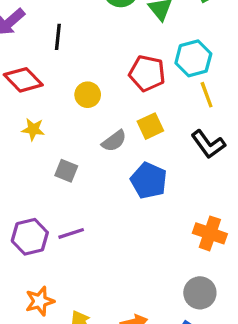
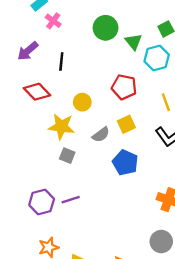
cyan hexagon: (193, 58) -> (157, 58), moved
yellow star: (33, 129) -> (61, 127), moved, size x1.6

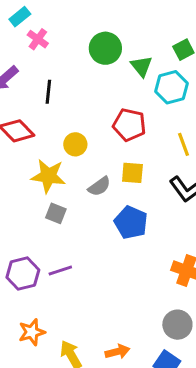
yellow square: (126, 124) -> (132, 173), turned 30

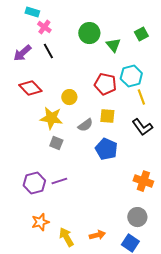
cyan rectangle: (20, 17) -> (32, 12), turned 56
cyan hexagon: (171, 87) -> (131, 76), moved
black line: (48, 92) -> (48, 51), moved, turned -35

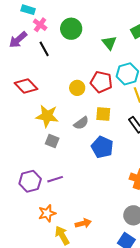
green circle: (89, 33) -> (71, 29), moved
purple arrow: (22, 53) -> (18, 40), moved
yellow circle: (69, 97) -> (77, 88), moved
orange star: (40, 222) -> (47, 213), moved
orange arrow: (97, 235) -> (83, 223), moved

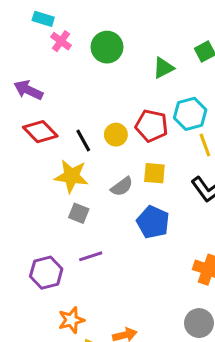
purple arrow: (18, 40) -> (28, 90), moved, turned 66
green triangle: (109, 43) -> (163, 68), turned 42
black line: (44, 49) -> (83, 141), moved
purple line: (55, 179) -> (91, 256), moved

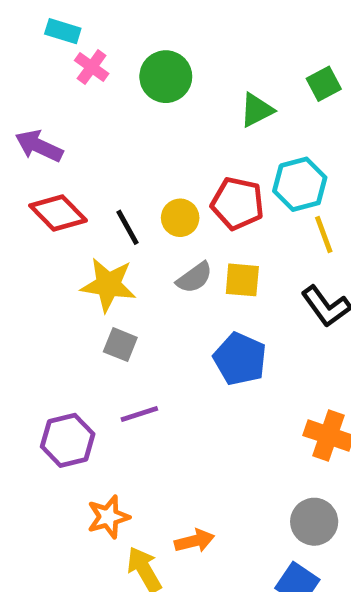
gray semicircle: (122, 187) -> (194, 278), moved

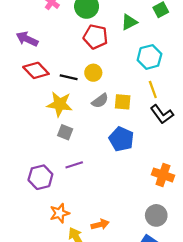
red pentagon: (238, 203) -> (96, 37), moved
black line: (127, 227) -> (69, 77), turned -48
yellow line: (324, 235) -> (153, 90), moved

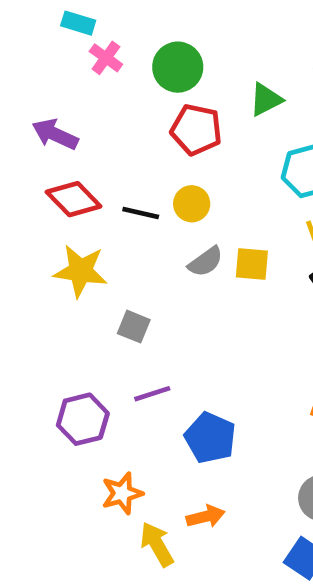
yellow star: (60, 104) -> (80, 271), moved
blue pentagon: (121, 139) -> (210, 438), moved

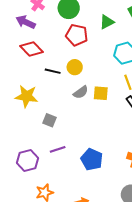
purple arrow: (55, 134) -> (26, 22), moved
red diamond: (74, 199) -> (32, 49), moved
blue pentagon: (210, 438) -> (92, 159), moved

